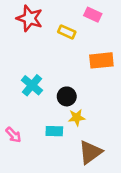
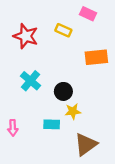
red star: (30, 18) -> (26, 36), moved
pink arrow: (13, 135) -> (13, 128), turned 42

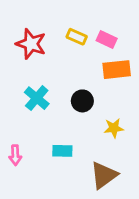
pink rectangle: (88, 14) -> (107, 40), moved
black circle: (63, 91) -> (82, 101), moved
yellow star: (73, 111) -> (114, 128), moved

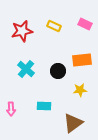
pink rectangle: (107, 40) -> (85, 24), moved
red star: (31, 44) -> (22, 31), turned -30
orange rectangle: (117, 70) -> (82, 60), moved

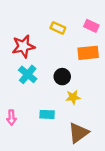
red star: (22, 31) -> (23, 46), moved
orange rectangle: (82, 60) -> (88, 53), moved
yellow star: (80, 90) -> (73, 97), moved

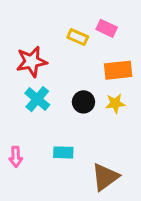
pink rectangle: (91, 26) -> (107, 28), moved
yellow star: (73, 97) -> (115, 103), moved

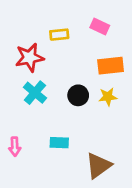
yellow rectangle: (78, 37) -> (59, 35), moved, turned -30

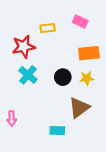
cyan rectangle: (59, 143) -> (57, 130), moved
brown triangle: (98, 166) -> (79, 108), moved

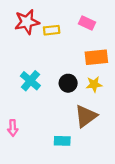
red star: (24, 47) -> (27, 22), moved

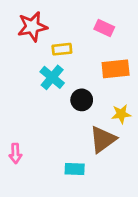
yellow rectangle: (52, 30) -> (62, 49), moved
cyan cross: (30, 81) -> (52, 77), moved
yellow star: (94, 84) -> (121, 114), moved

